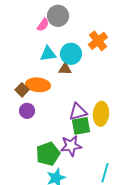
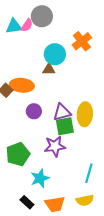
cyan triangle: (48, 54) -> (14, 26), moved
purple circle: (27, 111) -> (34, 111), moved
green pentagon: (48, 154) -> (18, 154), moved

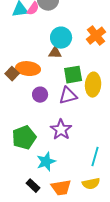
orange cross: (82, 41) -> (96, 36), moved
yellow ellipse: (85, 114) -> (93, 85), moved
green square: (65, 126) -> (73, 75), moved
purple star: (55, 146) -> (61, 130), turned -30

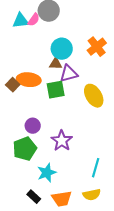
green square: (73, 75) -> (56, 90), moved
yellow ellipse: (93, 85) -> (94, 96), turned -35
purple circle: (40, 95) -> (33, 126), moved
purple triangle: (68, 96) -> (69, 74), moved

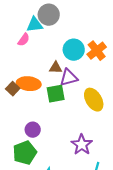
pink semicircle: (34, 20) -> (24, 40), moved
cyan triangle: (21, 21) -> (35, 25), moved
cyan circle: (62, 49) -> (74, 50), moved
purple star: (62, 141) -> (82, 145), moved

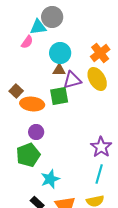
cyan circle: (74, 50) -> (60, 53), moved
orange ellipse: (29, 84) -> (32, 104), moved
yellow ellipse: (94, 100) -> (97, 79), moved
purple star: (82, 145) -> (101, 147), moved

